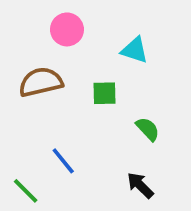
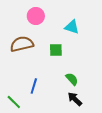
green semicircle: (148, 129) -> (72, 79), moved
blue line: (63, 161) -> (34, 86), turned 56

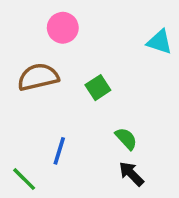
cyan triangle: (72, 27) -> (160, 42), moved
green square: (56, 50) -> (98, 88), turned -32

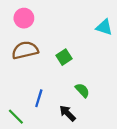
pink circle: (63, 28) -> (24, 18), moved
black arrow: (131, 174) -> (67, 113), moved

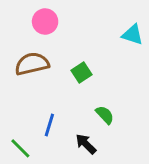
pink circle: (24, 18) -> (45, 22), moved

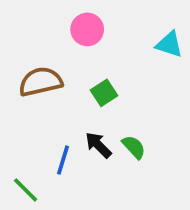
pink circle: (45, 22) -> (87, 29), moved
black arrow: (86, 144) -> (98, 145), moved

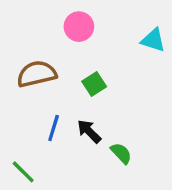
green semicircle: (134, 147) -> (121, 153), moved
blue line: (63, 160) -> (54, 128), moved

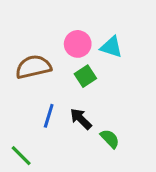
pink circle: (79, 27) -> (78, 44), moved
cyan triangle: (153, 40) -> (111, 47), moved

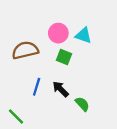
green square: (85, 76) -> (64, 57), turned -35

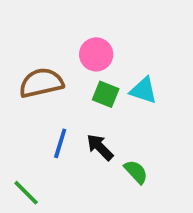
cyan triangle: (83, 35) -> (143, 90), moved

